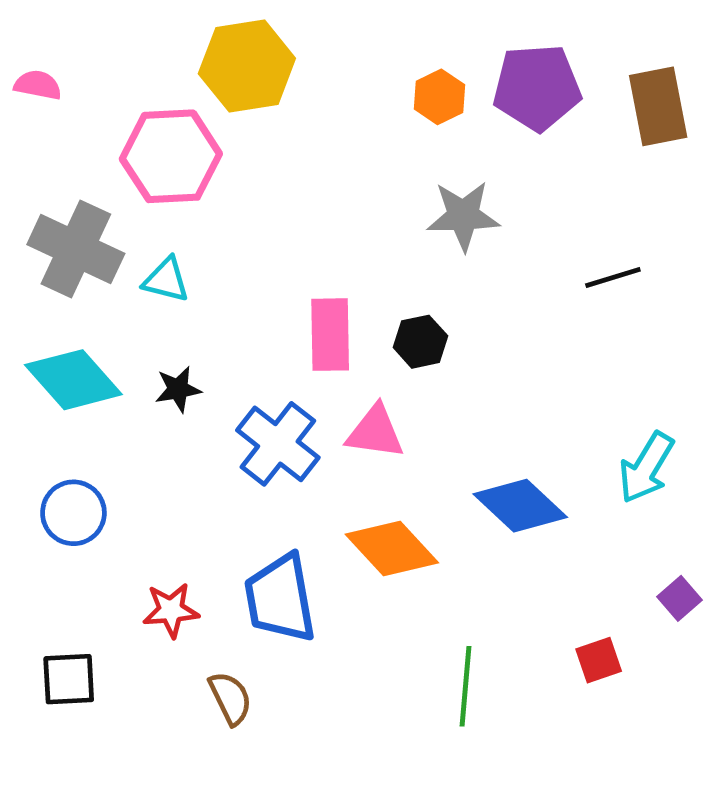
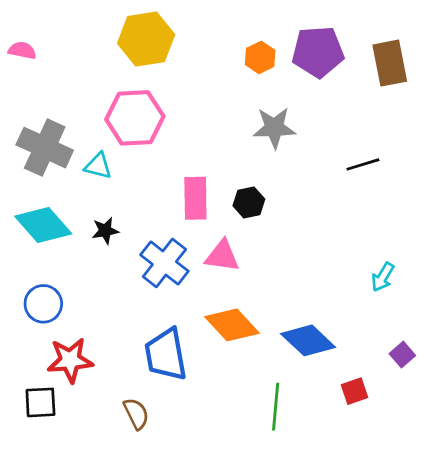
pink hexagon: (171, 156) -> (135, 118), moved
cyan arrow: (646, 468) -> (383, 277), size x0.7
blue diamond: (520, 506) -> (308, 340), moved
red star: (171, 610) -> (70, 360), moved, size x1.4

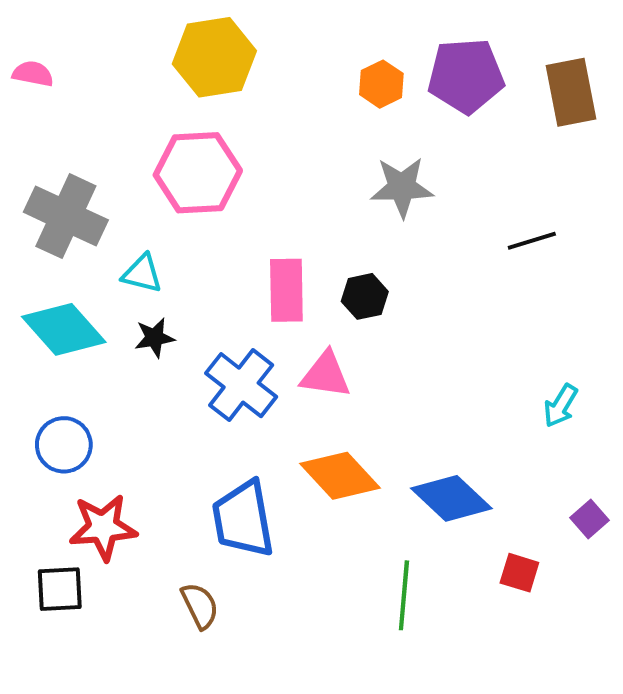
cyan triangle: (98, 166) -> (142, 274), moved
red square: (355, 391) -> (519, 573), turned 36

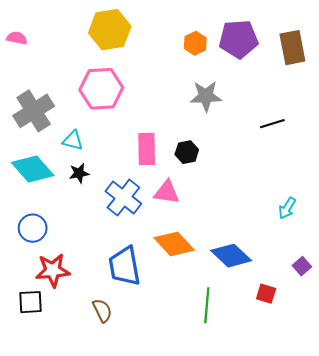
gray cross: (66, 216) -> (34, 111), turned 33

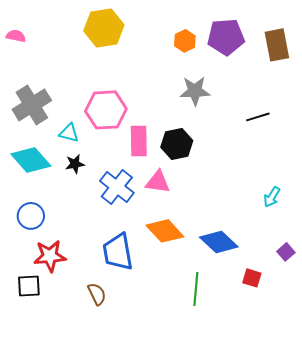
pink hexagon: (101, 89) -> (106, 110), moved
black hexagon: (187, 152) -> (177, 144), size x1.4

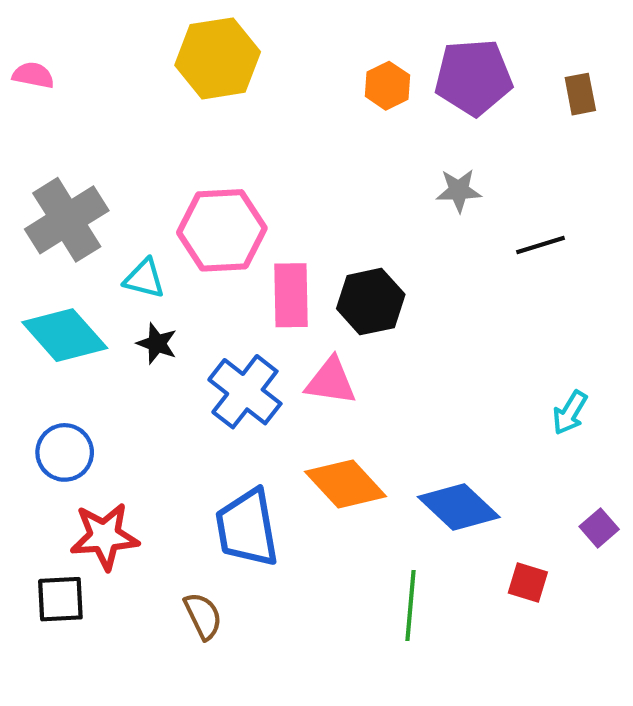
brown rectangle: (277, 45) -> (580, 94), size x0.6
gray star: (195, 91) -> (459, 190), moved, size x0.7
black star: (75, 164) -> (157, 343), turned 30

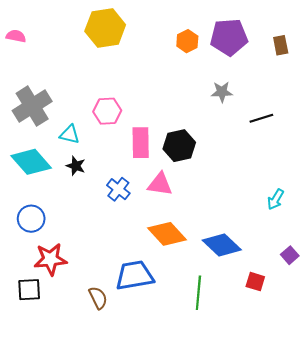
pink hexagon: (222, 230) -> (107, 111), size x0.7
blue cross: (245, 392) -> (118, 189), size x0.7
blue trapezoid: (247, 528) -> (135, 275), moved, turned 90

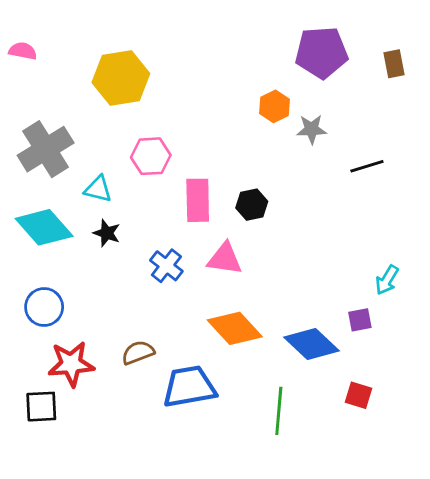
yellow hexagon: (105, 28) -> (121, 78), moved
orange hexagon: (187, 41) -> (275, 106), moved
black hexagon: (179, 146) -> (252, 205), size x0.7
purple square: (290, 255) -> (360, 320), moved, turned 30
brown semicircle: (98, 298) -> (138, 353), moved, turned -85

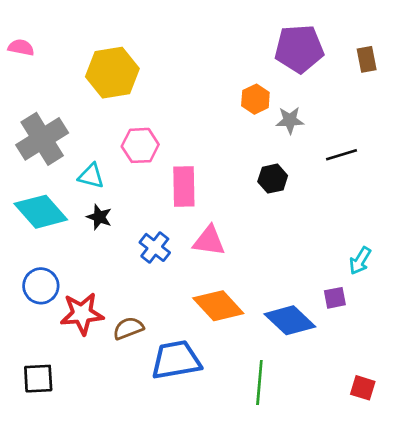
black hexagon: (252, 205) -> (273, 179), moved
red star: (71, 364) -> (82, 314), moved
red square: (358, 395) -> (363, 388), moved

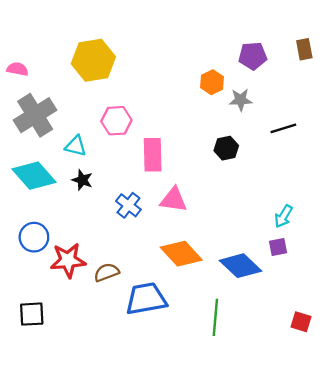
pink semicircle: (21, 47) -> (17, 69), moved
purple pentagon: (299, 49) -> (253, 56), moved, size x0.7
cyan arrow: (360, 261) -> (283, 216), moved

